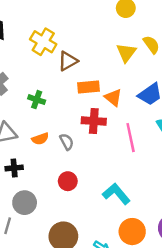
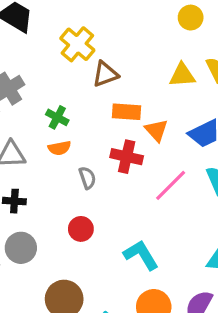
yellow triangle: (126, 53) -> (182, 75), turned 40
pink line: (131, 138) -> (171, 185), turned 48
orange semicircle: (40, 139) -> (59, 148), moved

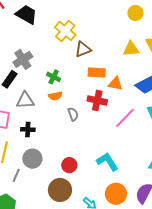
orange triangle: (156, 130) -> (115, 84), turned -35
red circle: (81, 229) -> (69, 165), moved

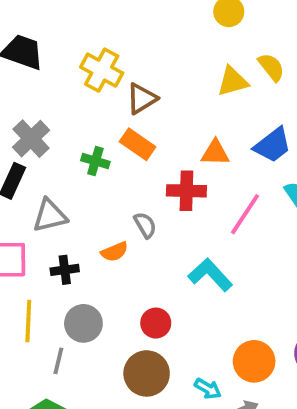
orange rectangle: (97, 72) -> (138, 144), moved, turned 42
orange semicircle: (55, 96) -> (114, 252), moved
cyan L-shape: (107, 162) -> (210, 275), moved

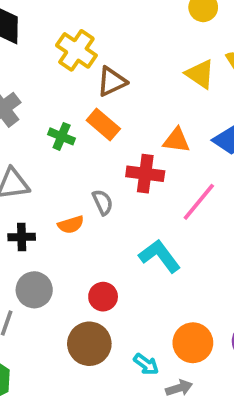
yellow triangle: (233, 81) -> (200, 74), turned 44

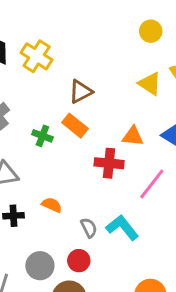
yellow cross: (76, 50) -> (37, 56), moved
gray semicircle: (103, 202) -> (89, 228), moved
orange semicircle: (71, 225) -> (52, 205), turned -138
gray circle: (34, 290) -> (40, 266), moved

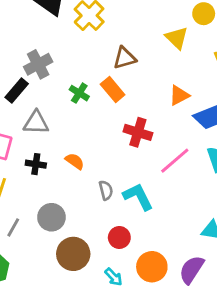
yellow triangle: (150, 84) -> (177, 38), moved
orange triangle: (133, 136) -> (179, 95), moved, turned -45
red circle: (79, 261) -> (119, 237), moved

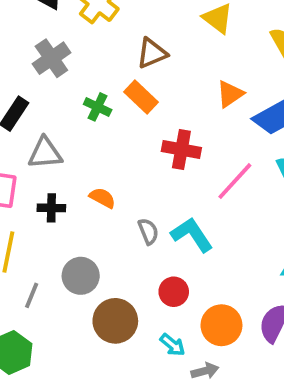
gray cross: (38, 64) -> (51, 58), moved

